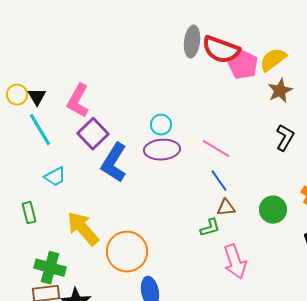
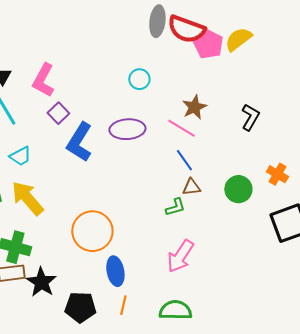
brown star: (280, 91) -> (194, 107), moved
cyan circle: (161, 125) -> (139, 79), moved
purple square: (93, 134) -> (58, 113), size x0.7
yellow arrow: (83, 229) -> (27, 198), moved
pink arrow: (235, 262) -> (180, 256), moved, turned 52

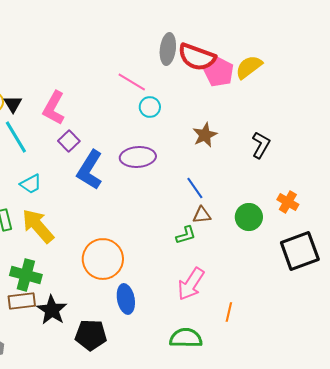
pink line: (181, 128) -> (132, 82), moved
orange line: (123, 305) -> (229, 312), moved

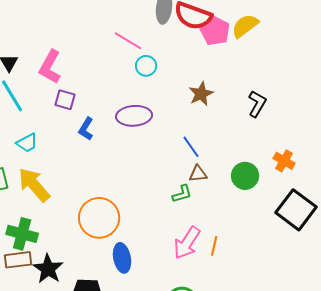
purple square: (69, 141) -> (65, 100), turned -30
blue L-shape: (90, 170) -> (86, 129), size x0.6
black square: (300, 251) -> (296, 210), turned -33
orange line: (229, 312) -> (214, 246), moved

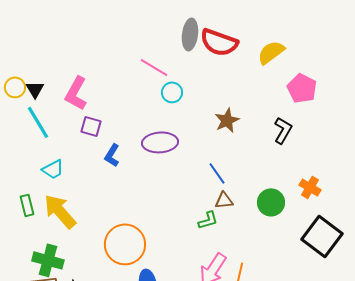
pink pentagon: (215, 31) -> (302, 88), moved

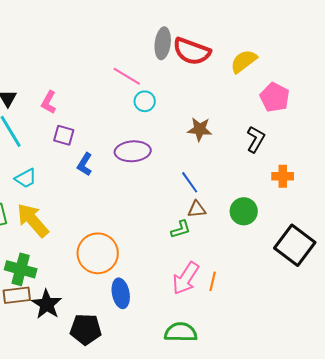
pink L-shape: (76, 93) -> (49, 102), size x0.7
brown star: (227, 120) -> (200, 129), turned 30
orange cross: (310, 187) -> (283, 176), moved, turned -30

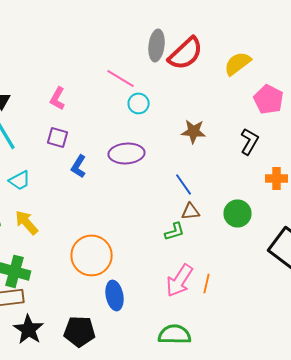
red semicircle: (192, 51) -> (186, 53), turned -63
pink L-shape: (49, 102) -> (58, 98), moved
yellow arrow: (33, 220) -> (27, 222), size x0.7
black star: (47, 304) -> (29, 329), moved

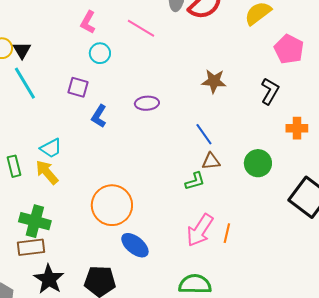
pink L-shape: (58, 98) -> (88, 22), moved
cyan circle: (139, 103) -> (100, 53), moved
purple ellipse: (127, 153) -> (147, 103), size x0.7
cyan trapezoid: (20, 180) -> (51, 148), moved
blue ellipse: (115, 295) -> (135, 245), turned -40

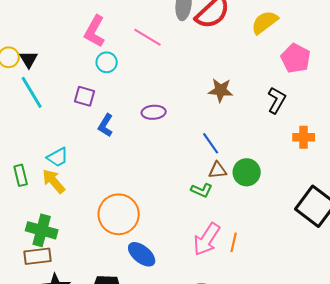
pink L-shape: (88, 22) -> (95, 31), size x1.4
green circle: (258, 163) -> (247, 172), moved
green L-shape: (195, 181) -> (202, 190), turned 40

